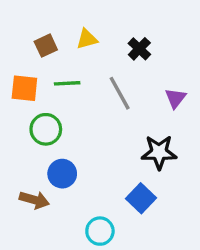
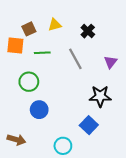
orange square: (24, 88) -> (15, 46), moved
brown arrow: (34, 200) -> (16, 140), moved

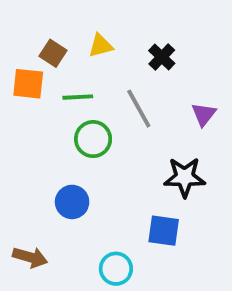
brown square: (29, 29) -> (53, 53), turned -32
green circle: (29, 82) -> (93, 139), moved
blue square: (89, 125) -> (164, 231), turned -36

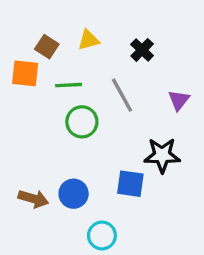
blue circle: (72, 202) -> (74, 194), moved
blue square: (164, 231) -> (130, 184), moved
brown arrow: (30, 257) -> (33, 199), moved

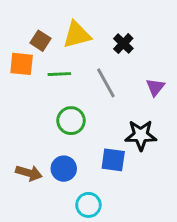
yellow triangle: (89, 40) -> (77, 35), size x1.5
green circle: (82, 122) -> (71, 121), moved

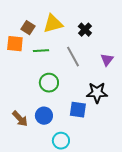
brown arrow: (29, 173) -> (20, 119), turned 30

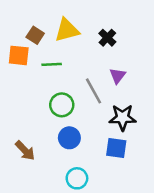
gray line: (73, 57) -> (93, 91), moved
purple triangle: (107, 60) -> (118, 76), moved
blue square: (78, 110) -> (116, 148), moved
blue circle: (44, 116) -> (69, 138), moved

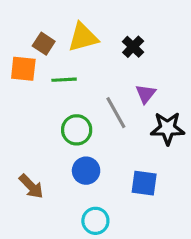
black star: (123, 118) -> (168, 128), moved

